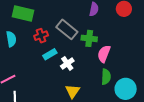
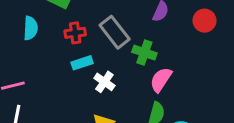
white cross: (67, 63) -> (104, 82), turned -32

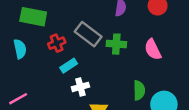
pink semicircle: (161, 80) -> (153, 49), moved, turned -45
white cross: (104, 82) -> (80, 87), moved, turned -35

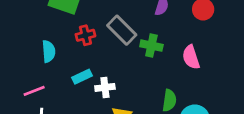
cyan semicircle: (20, 49) -> (49, 51), moved
cyan rectangle: (69, 66) -> (82, 77), moved

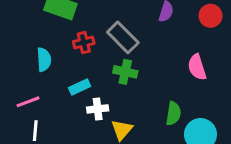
green cross: (151, 46) -> (125, 72), moved
white cross: (105, 87) -> (98, 109), moved

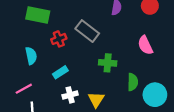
green cross: (125, 72) -> (108, 63), moved
white cross: (98, 109) -> (70, 95), moved

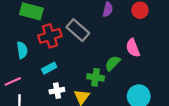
red cross: (59, 39) -> (50, 36), size x1.5
green cross: (108, 63) -> (96, 77), moved
green semicircle: (133, 82) -> (113, 63), moved, turned -140

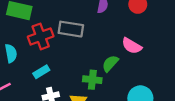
gray rectangle: (78, 30) -> (71, 29), turned -30
pink semicircle: (133, 48) -> (132, 46), turned -36

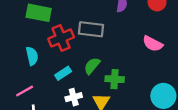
green semicircle: (110, 63) -> (92, 66), moved

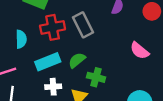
gray rectangle: (91, 29) -> (83, 25), turned 45
cyan rectangle: (63, 73) -> (48, 62), size x1.5

